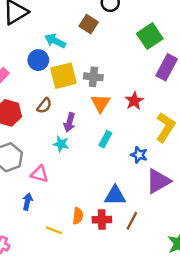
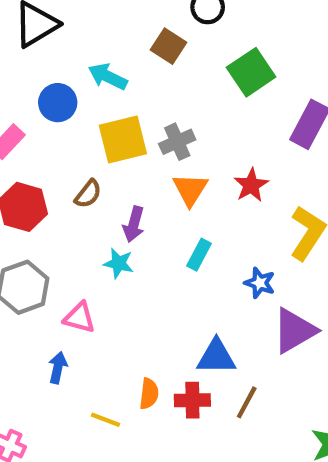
green square: (150, 36) -> (251, 72), moved
blue circle: (38, 60) -> (58, 103), moved
gray cross: (93, 77) -> (177, 142), turned -30

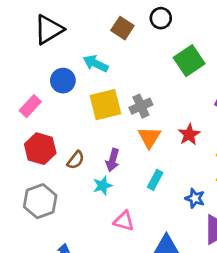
brown square: (169, 46) -> (122, 28), moved
brown semicircle: (88, 194) -> (76, 160), moved
cyan star: (119, 263) -> (103, 186), turned -30
pink triangle: (79, 318) -> (124, 221), moved

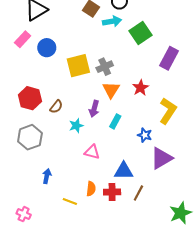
cyan arrow: (96, 64) -> (112, 21), moved, turned 144
pink rectangle: (30, 106) -> (23, 39), moved
purple arrow: (113, 160) -> (94, 109), moved

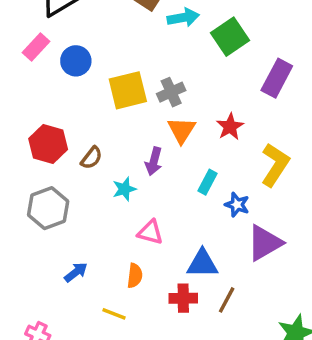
cyan rectangle: (115, 121) -> (208, 182), moved
blue arrow: (47, 176) -> (76, 272), turned 40
orange semicircle: (91, 189) -> (135, 276), moved

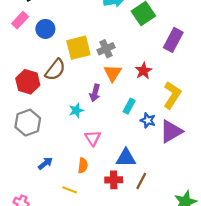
brown semicircle: (91, 158) -> (55, 70), moved, size x1.5
pink triangle: (150, 232) -> (93, 138), turned 42
purple triangle: (265, 243) -> (171, 131), moved

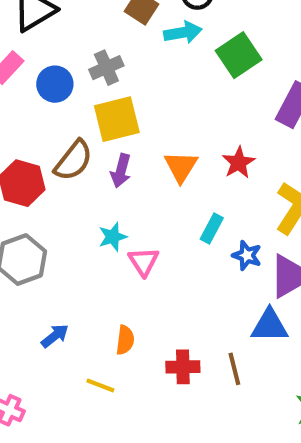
gray cross: (106, 49) -> (106, 68), moved
purple arrow: (95, 93) -> (121, 171), moved
pink triangle: (93, 138) -> (144, 262), moved
blue triangle: (126, 158) -> (270, 326), moved
brown line: (141, 181) -> (234, 369), turned -42

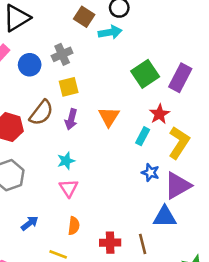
green square: (239, 55) -> (145, 74), moved
yellow square: (117, 119) -> (69, 87), size x0.7
red star: (239, 163) -> (159, 114), moved
cyan rectangle: (212, 229) -> (143, 136), moved
pink triangle: (144, 262) -> (69, 188), moved

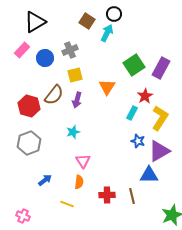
cyan arrow: (110, 32) -> (107, 33), turned -54
orange triangle: (109, 117) -> (107, 87), moved
pink triangle: (69, 188) -> (83, 161), moved

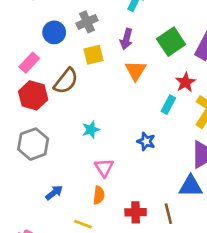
pink rectangle: (22, 50) -> (29, 63), moved
purple arrow: (77, 100) -> (126, 39), moved
blue star: (138, 141) -> (146, 141), moved

